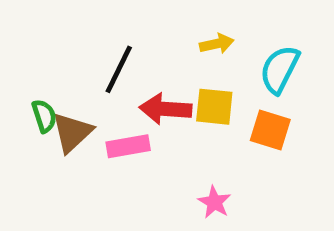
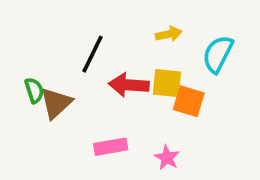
orange square: (270, 130) -> (189, 101), moved
pink rectangle: (128, 146) -> (111, 147), moved

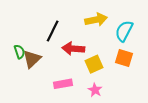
yellow arrow: (169, 34) -> (96, 20), size x1.5
yellow square: (167, 83) -> (94, 64), moved, turned -30
orange square: (189, 101) -> (124, 58), moved

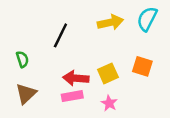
cyan semicircle: (124, 31) -> (147, 19), moved
red arrow: (73, 49) -> (76, 78), moved
brown triangle: (32, 59) -> (26, 94), moved

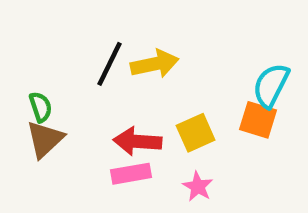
cyan semicircle: (147, 19) -> (271, 85), moved
yellow arrow: (110, 22) -> (155, 64), moved
brown triangle: (26, 94) -> (45, 139), moved

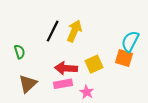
yellow arrow: (155, 64) -> (74, 31), turned -55
brown triangle: (45, 139) -> (28, 84), moved
pink star: (198, 187) -> (87, 92), moved

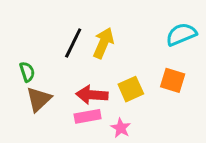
cyan semicircle: (130, 41) -> (181, 34), moved, turned 40
brown triangle: (28, 84) -> (39, 99), moved

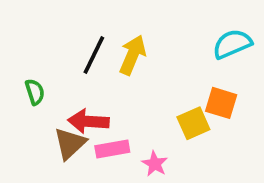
yellow square: (131, 89) -> (193, 123), moved
red arrow: (92, 95) -> (88, 121), moved
brown triangle: (39, 99) -> (70, 144), moved

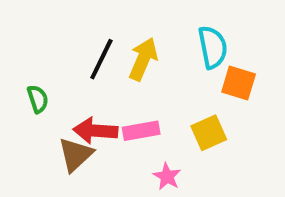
cyan semicircle: (232, 44) -> (213, 47), moved, turned 102
orange square: (221, 103) -> (239, 83), moved
pink rectangle: (112, 149) -> (141, 131), moved

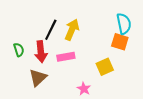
cyan semicircle: (213, 47) -> (124, 24), moved
red arrow: (95, 131) -> (41, 52), moved, turned -100
pink rectangle: (141, 131) -> (66, 57), moved

